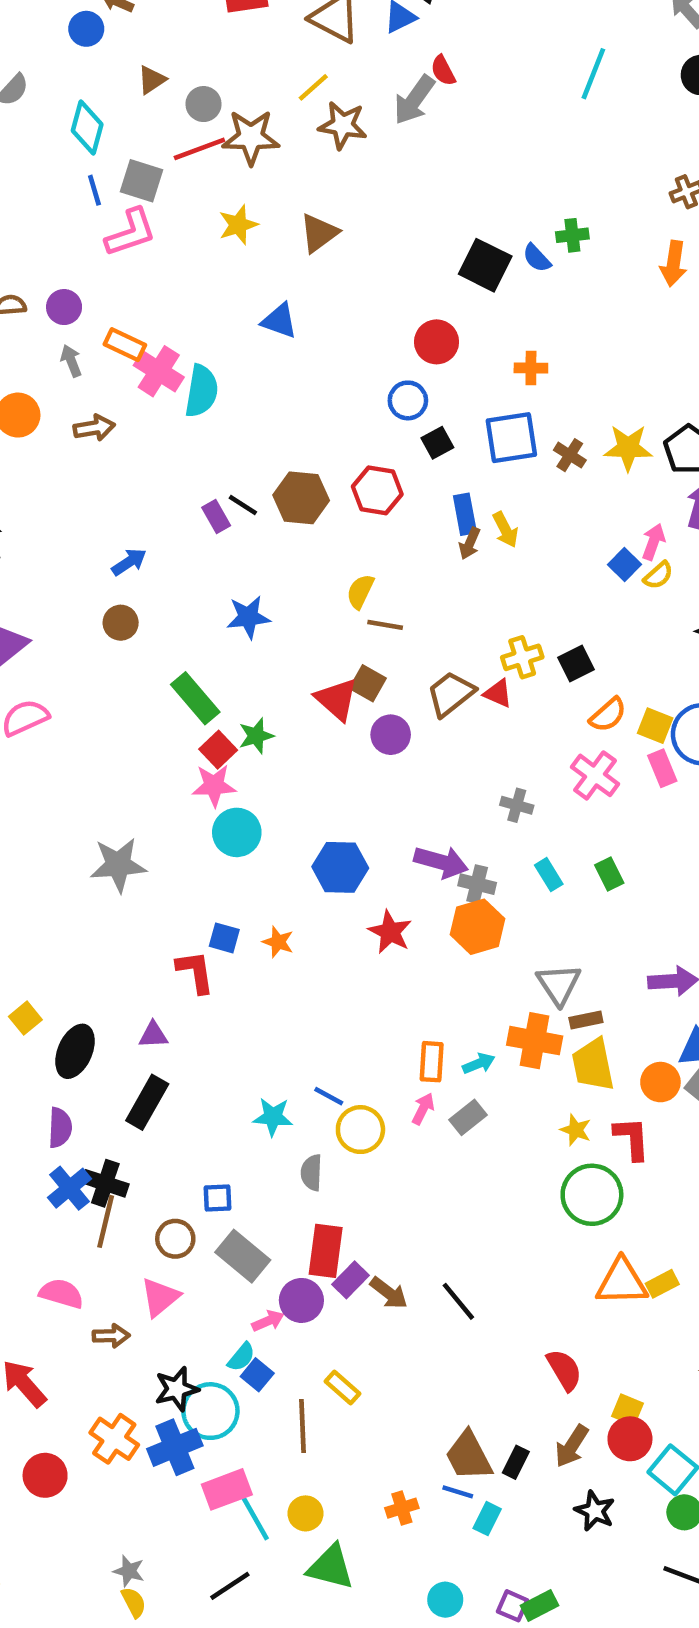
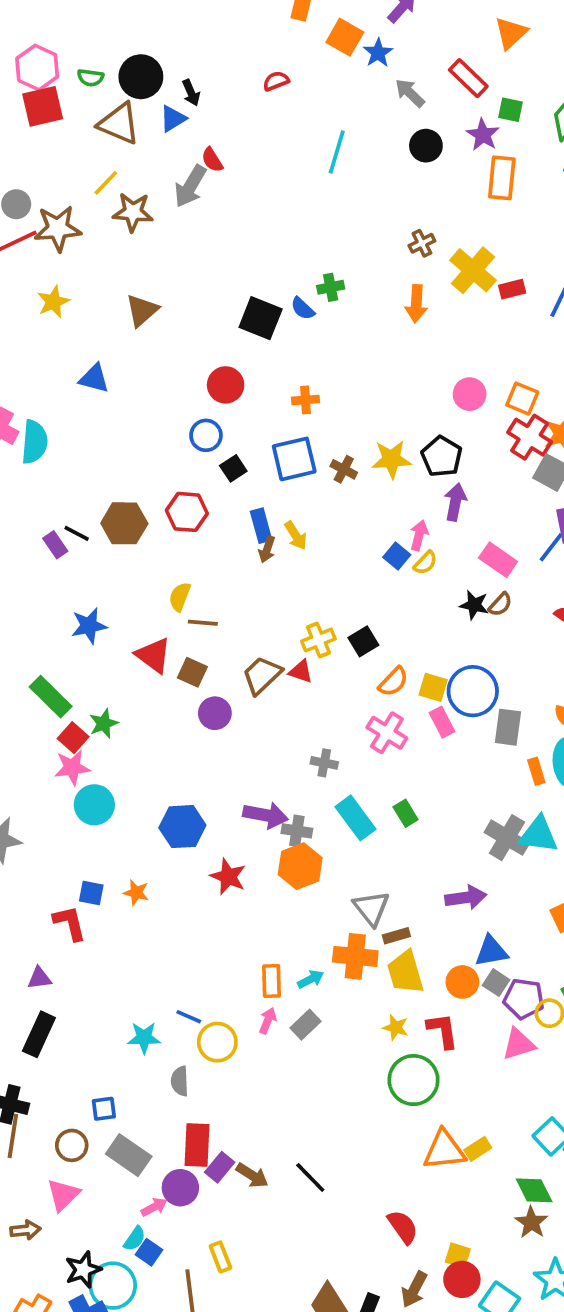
brown triangle: (319, 233) -> (142, 310), moved
red triangle: (337, 699) -> (153, 655), moved
cyan rectangle: (549, 875) -> (356, 818), size x1.6
yellow rectangle: (343, 1388) -> (220, 1257), turned 32

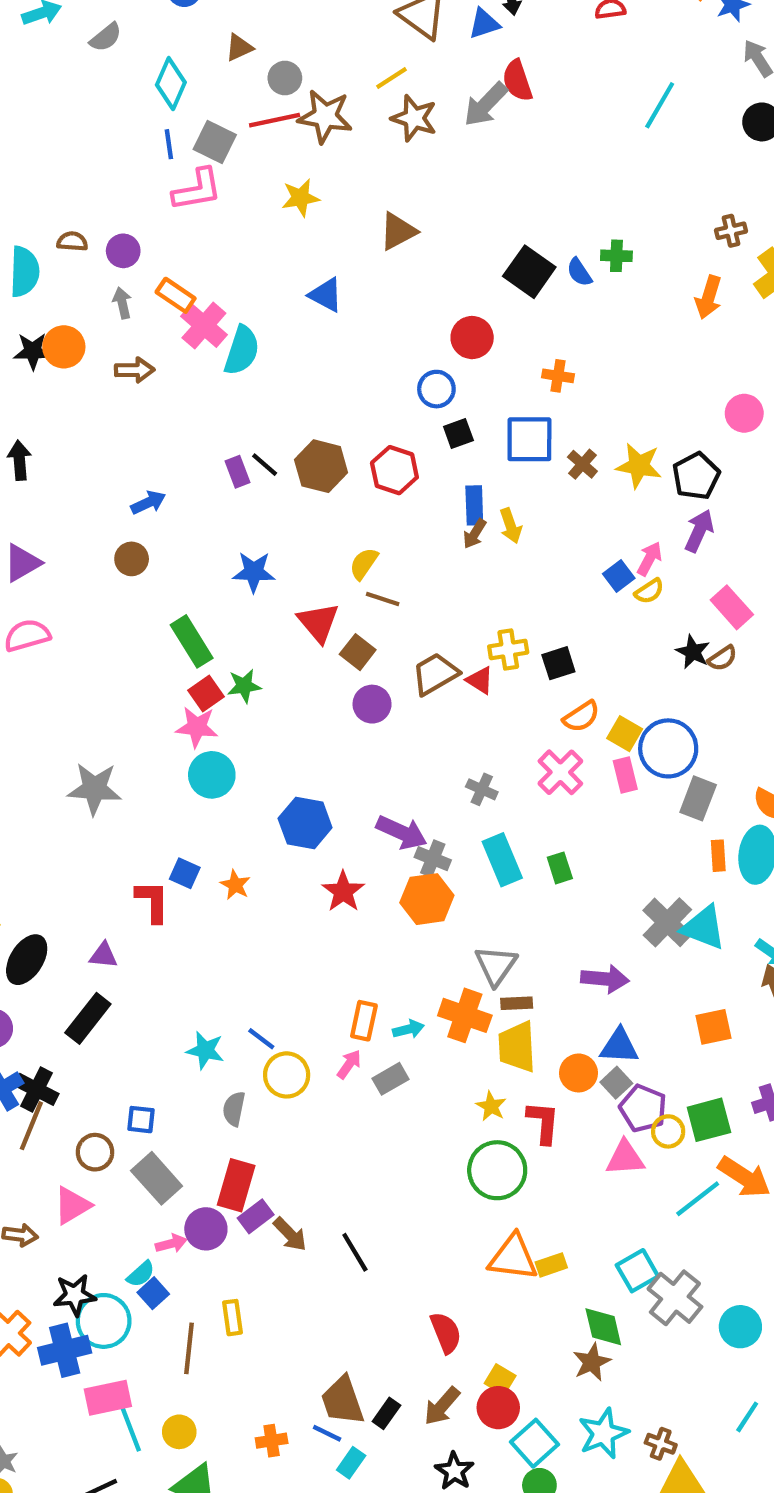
red semicircle: (212, 160) -> (517, 81), size x1.4

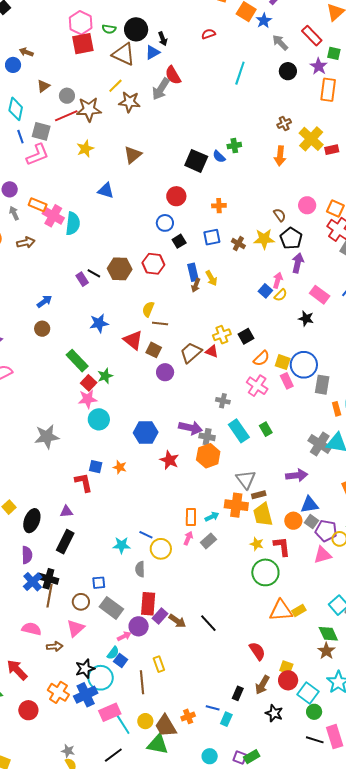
blue square: (529, 439) -> (212, 237), size x0.7
brown semicircle: (722, 658) -> (280, 215), moved, turned -80
brown trapezoid: (343, 1401) -> (166, 726), moved

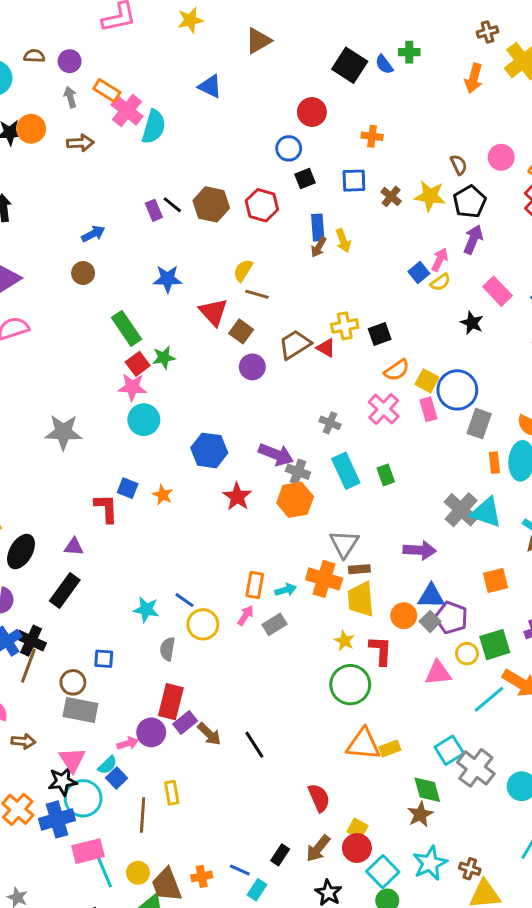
purple pentagon: (326, 531) -> (451, 618), moved
gray rectangle: (111, 608) -> (80, 710), moved, turned -35
pink triangle: (76, 628) -> (72, 760), moved, turned -30

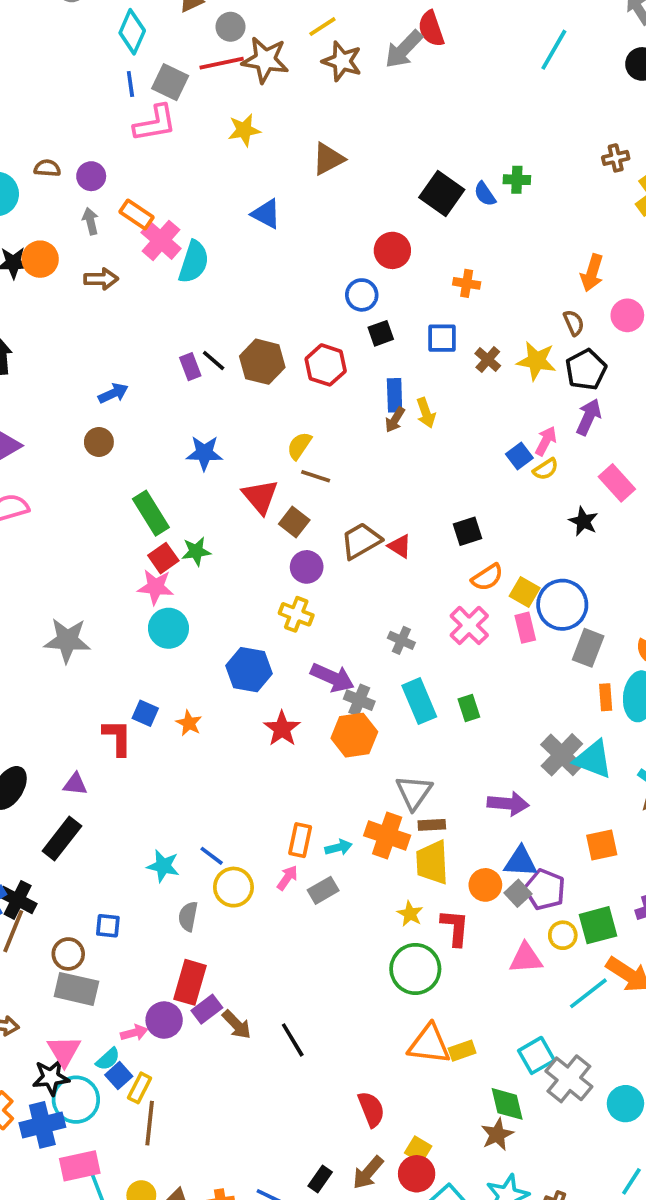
orange arrow: (474, 78) -> (592, 273), moved
yellow cross: (345, 326) -> (296, 614), moved, turned 30
yellow rectangle: (172, 793) -> (140, 1088), moved, turned 35

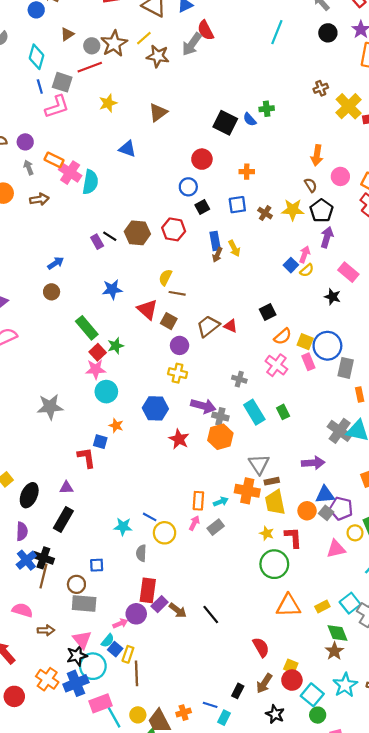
brown star: (265, 60) -> (114, 44), moved, turned -30
orange star: (189, 723) -> (116, 426), moved
yellow rectangle: (462, 1051) -> (322, 606), moved

